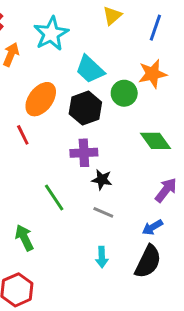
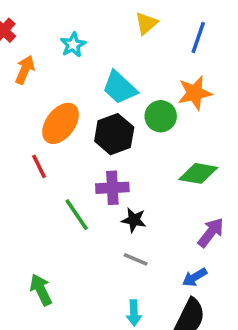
cyan star: (51, 34) -> (73, 45), size x0.6
green diamond: (155, 141) -> (198, 173), turned -44
green line: (54, 197) -> (77, 215), moved

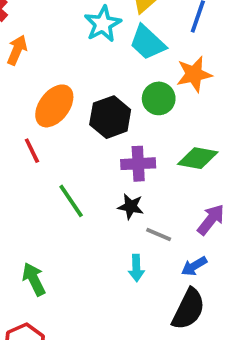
cyan star: (73, 45) -> (103, 24), moved, size x1.4
cyan trapezoid: (120, 88) -> (147, 43), moved
purple cross: (112, 188) -> (138, 164), moved
gray line: (136, 259) -> (159, 235), moved
cyan arrow: (134, 313) -> (136, 268), moved

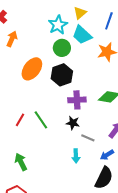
green circle: (159, 98) -> (62, 48), moved
red line: (32, 151) -> (20, 120), moved, turned 56

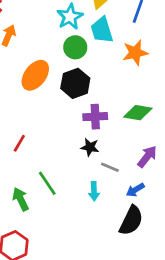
cyan trapezoid: (82, 35) -> (102, 30), turned 30
green line: (41, 120) -> (47, 183), moved

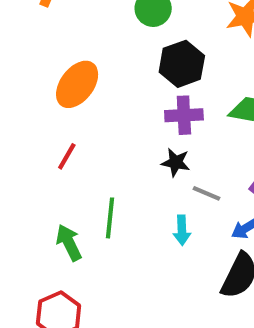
orange ellipse: (35, 75) -> (77, 84), moved
black hexagon: (75, 83) -> (182, 64), moved
green line: (47, 183) -> (110, 218), turned 40

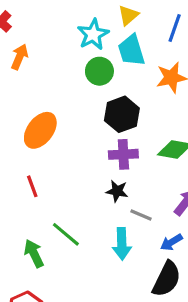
red line: (67, 156) -> (32, 186), turned -50
green line: (110, 218) -> (66, 234), turned -56
cyan arrow: (182, 230) -> (122, 244), size x1.4

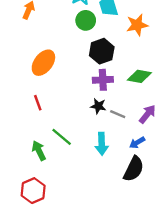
gray line: (141, 215) -> (118, 114), moved

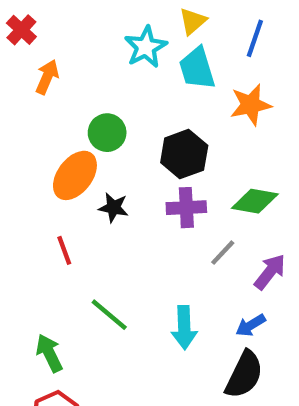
green circle: (86, 20) -> (107, 133), moved
black star: (98, 106) -> (114, 208), moved
gray line: (118, 114) -> (223, 253), moved, turned -70
green arrow: (39, 151) -> (49, 353), moved

